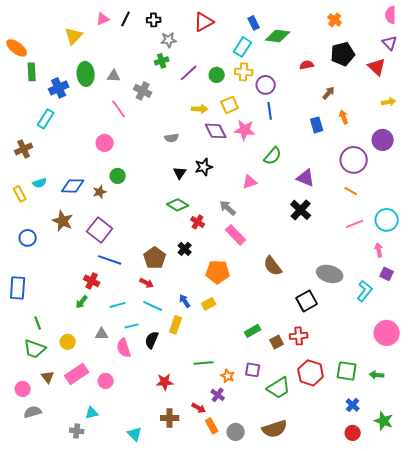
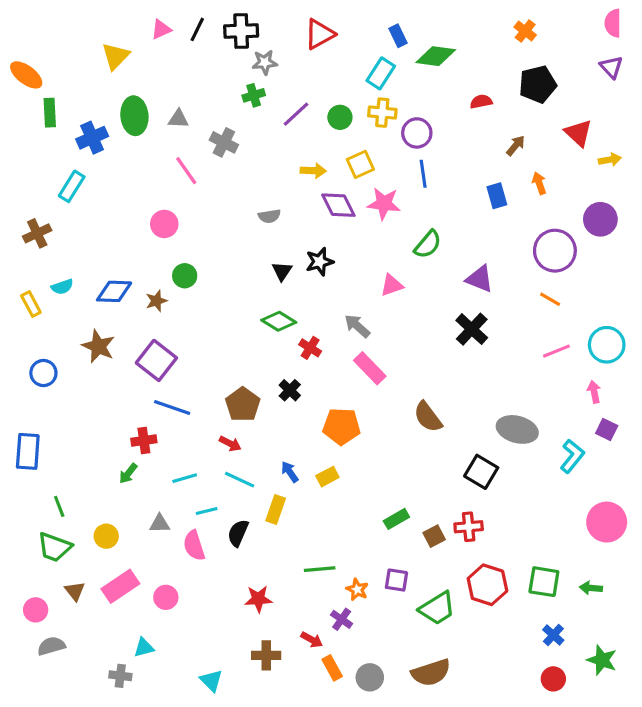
black cross: (154, 20) -> (241, 31), size x1.5
red triangle: (377, 67) -> (578, 133), moved
red cross: (92, 281) -> (144, 440), turned -35
black square: (307, 301) -> (481, 472), turned -30

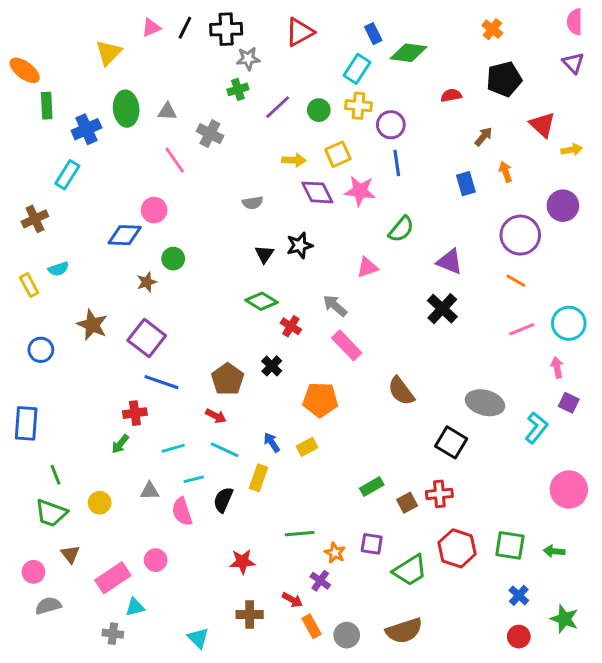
blue diamond: (114, 291) -> (125, 235), moved
pink rectangle: (120, 586) -> (113, 578), moved

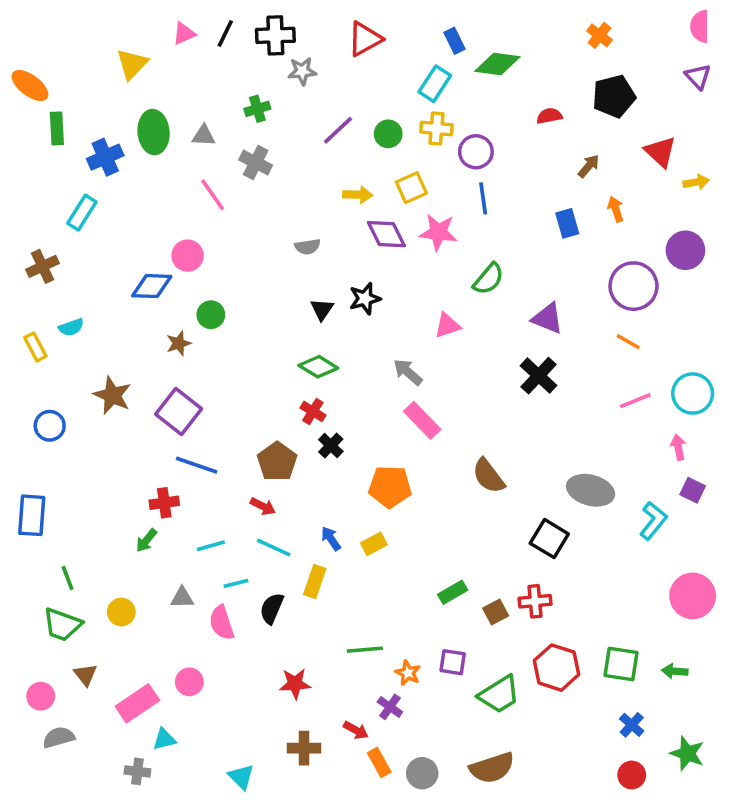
green cross: (238, 89) -> (257, 109), moved
red cross: (291, 326) -> (313, 411), moved

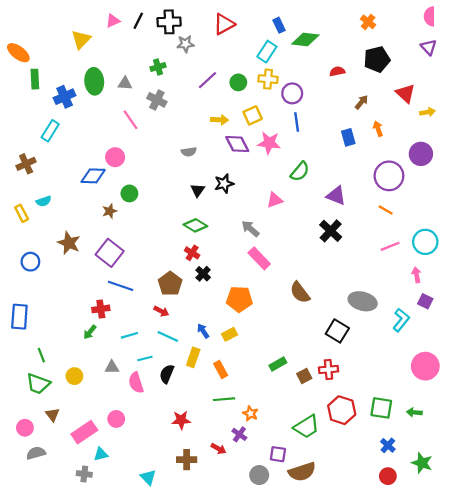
purple square: (453, 662) -> (278, 454), moved
orange rectangle: (379, 762) -> (221, 369), moved

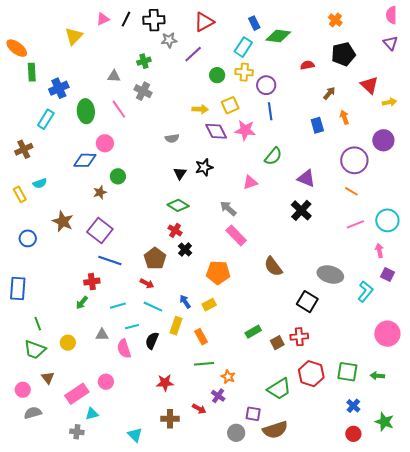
purple line: (208, 80) -> (193, 54), moved
green ellipse: (94, 81) -> (86, 111), moved

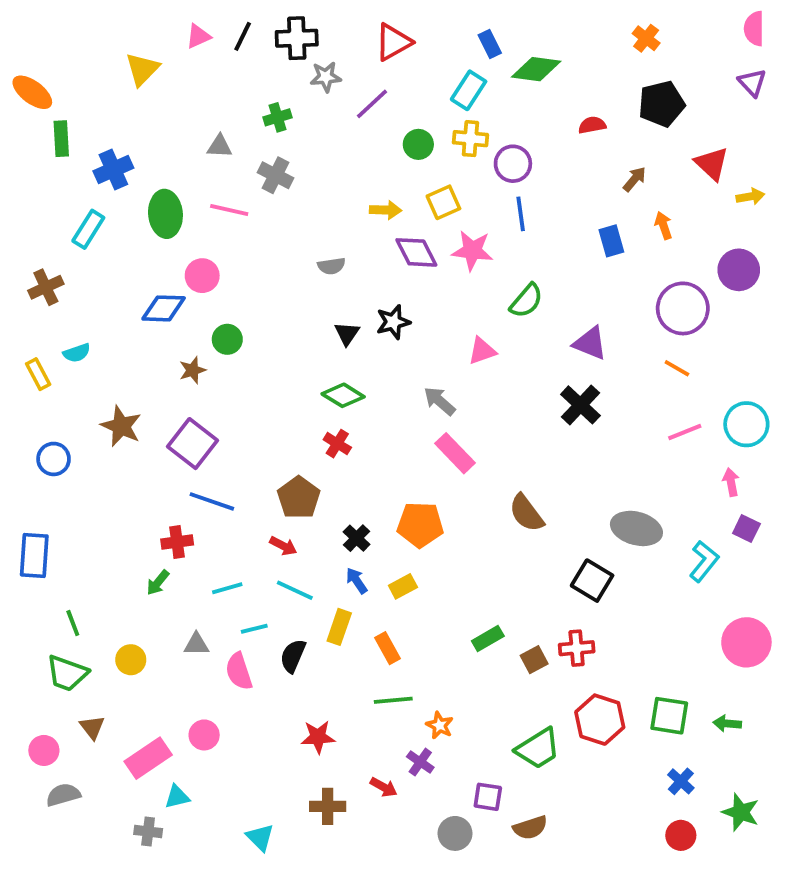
pink line: (119, 109) -> (229, 210), turned -42
black cross: (185, 249) -> (357, 538), moved
brown semicircle: (275, 430) -> (530, 828), size x0.7

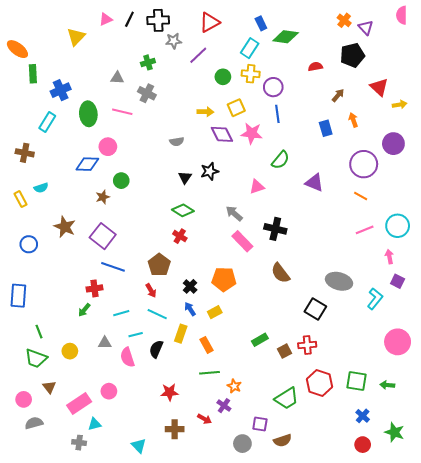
purple triangle: (752, 83) -> (366, 28), moved
brown cross: (46, 287) -> (25, 153), turned 36
black cross: (580, 405) -> (275, 229), moved, turned -30
red arrow: (283, 546) -> (151, 290), turned 32

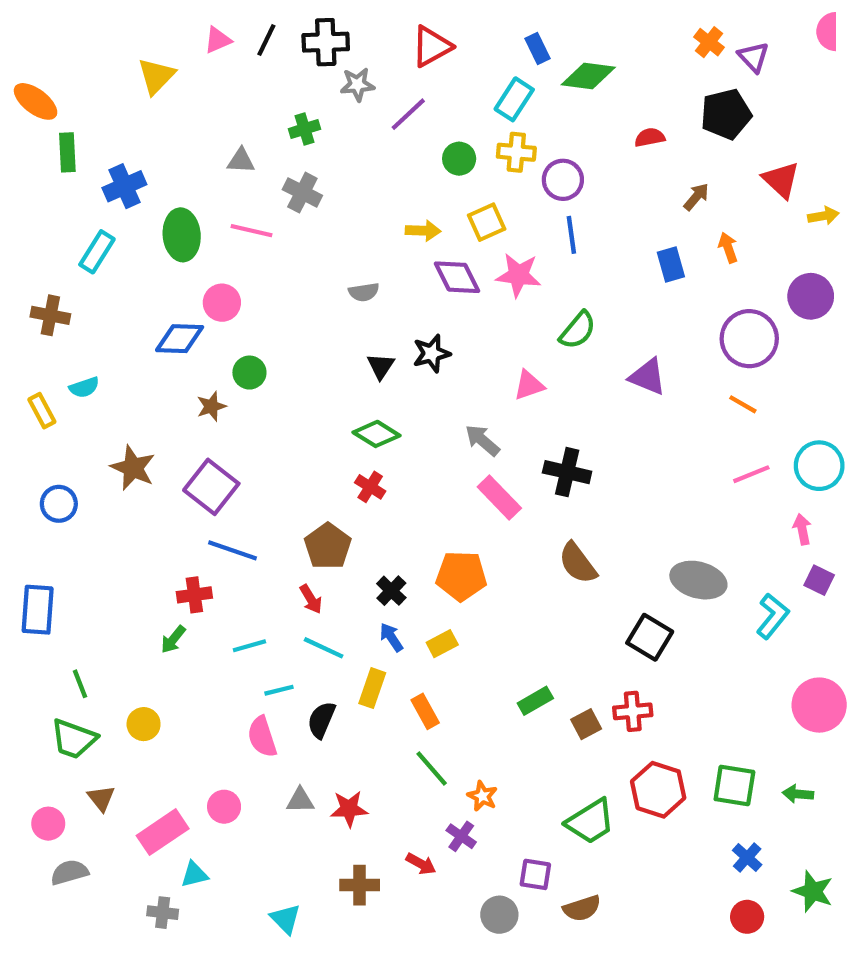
gray triangle: (105, 343) -> (300, 800), moved
green line: (210, 373) -> (432, 769), turned 54

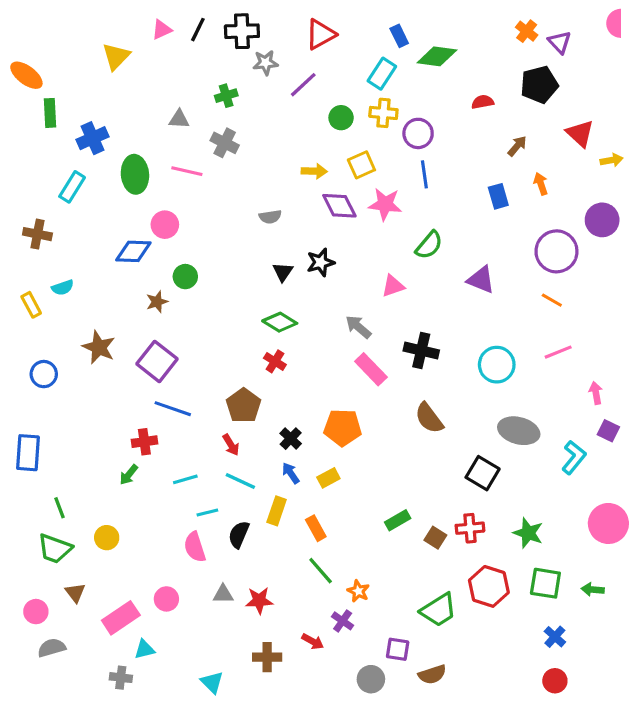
cyan circle: (819, 466) -> (497, 365), moved
brown square: (586, 724) -> (435, 538), turned -30
green star: (813, 891) -> (528, 533), moved

